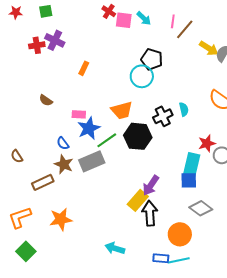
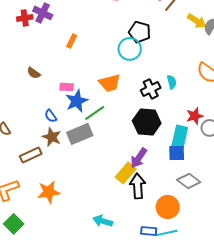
black hexagon: (138, 136) -> (147, 122), moved

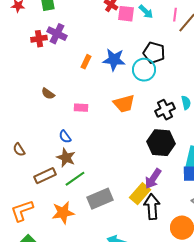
blue star: (77, 101) -> (114, 60), moved, turned 30
green line: (95, 113) -> (75, 179), moved
gray rectangle: (80, 134) -> (100, 199), moved

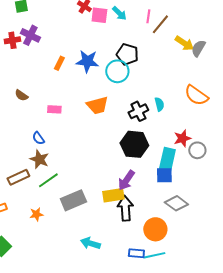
yellow rectangle: (140, 194) -> (113, 195), turned 40
orange star: (63, 213) -> (36, 214), size x0.6

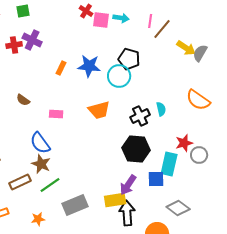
cyan arrow: (119, 13) -> (121, 18), turned -35
blue semicircle: (38, 138) -> (40, 143), size x1.6
blue square: (164, 175) -> (156, 179), moved

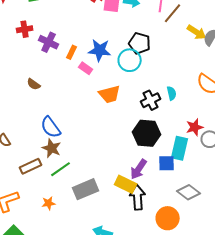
purple cross: (32, 40) -> (49, 42), moved
pink rectangle: (56, 114) -> (86, 68), moved, turned 32
yellow rectangle: (115, 200) -> (126, 184), turned 35

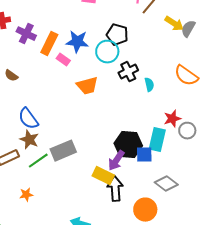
orange rectangle: (72, 52) -> (49, 44), size x1.6
black cross: (151, 100) -> (128, 72), moved
black hexagon: (147, 133) -> (128, 145), moved
gray rectangle: (86, 189) -> (63, 151), moved

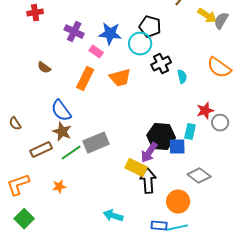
purple cross: (26, 34) -> (74, 32), moved
orange rectangle: (49, 44) -> (85, 79), moved
cyan rectangle: (157, 140) -> (190, 132), size x0.7

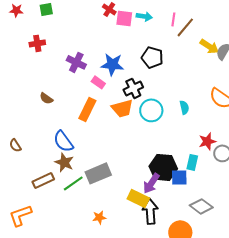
cyan circle: (140, 44) -> (151, 110), moved
black cross: (161, 64) -> (133, 88), moved
brown semicircle: (15, 124) -> (15, 145), moved
orange star: (59, 187) -> (99, 217), moved

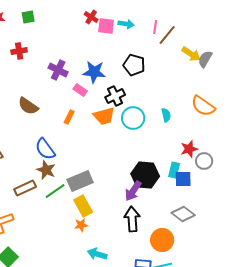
brown semicircle: (46, 98) -> (28, 106), size x1.5
orange rectangle: (87, 109) -> (69, 117), size x0.6
blue square: (179, 177) -> (183, 179), moved
yellow rectangle: (138, 198) -> (83, 206), moved, turned 35

